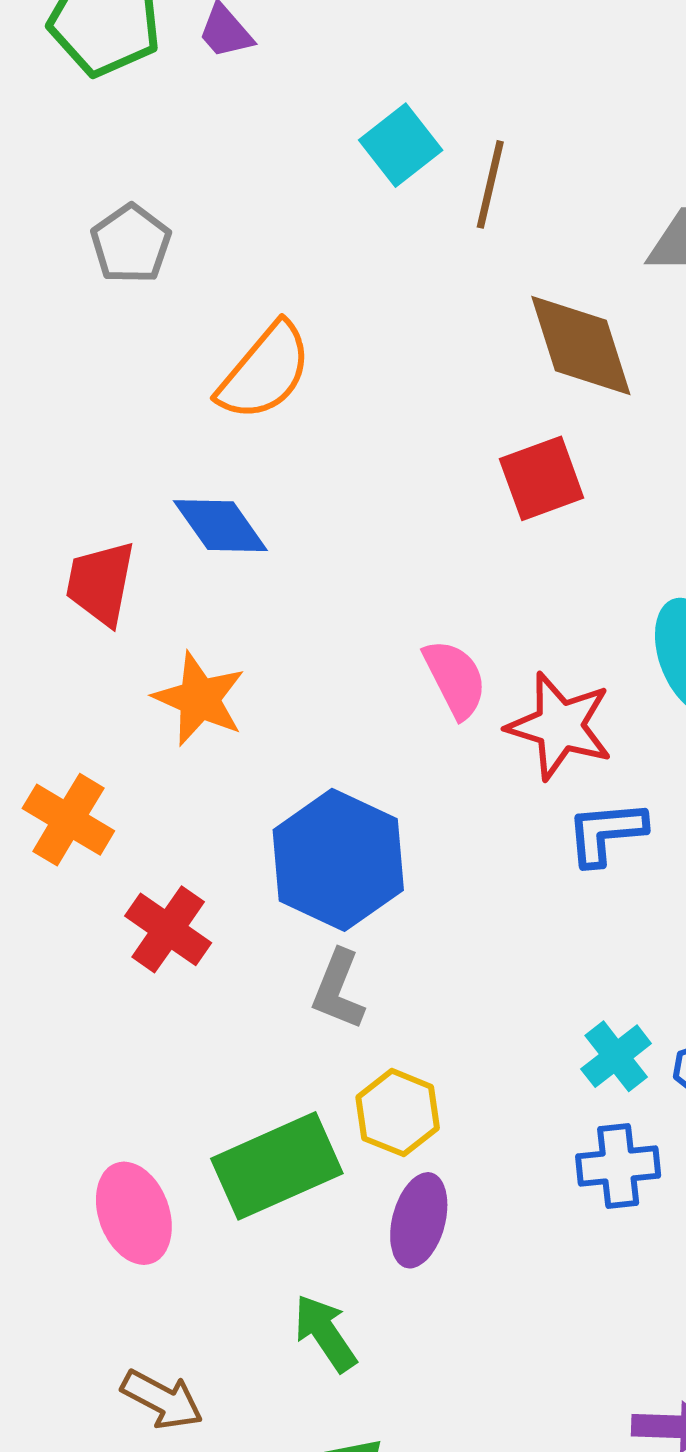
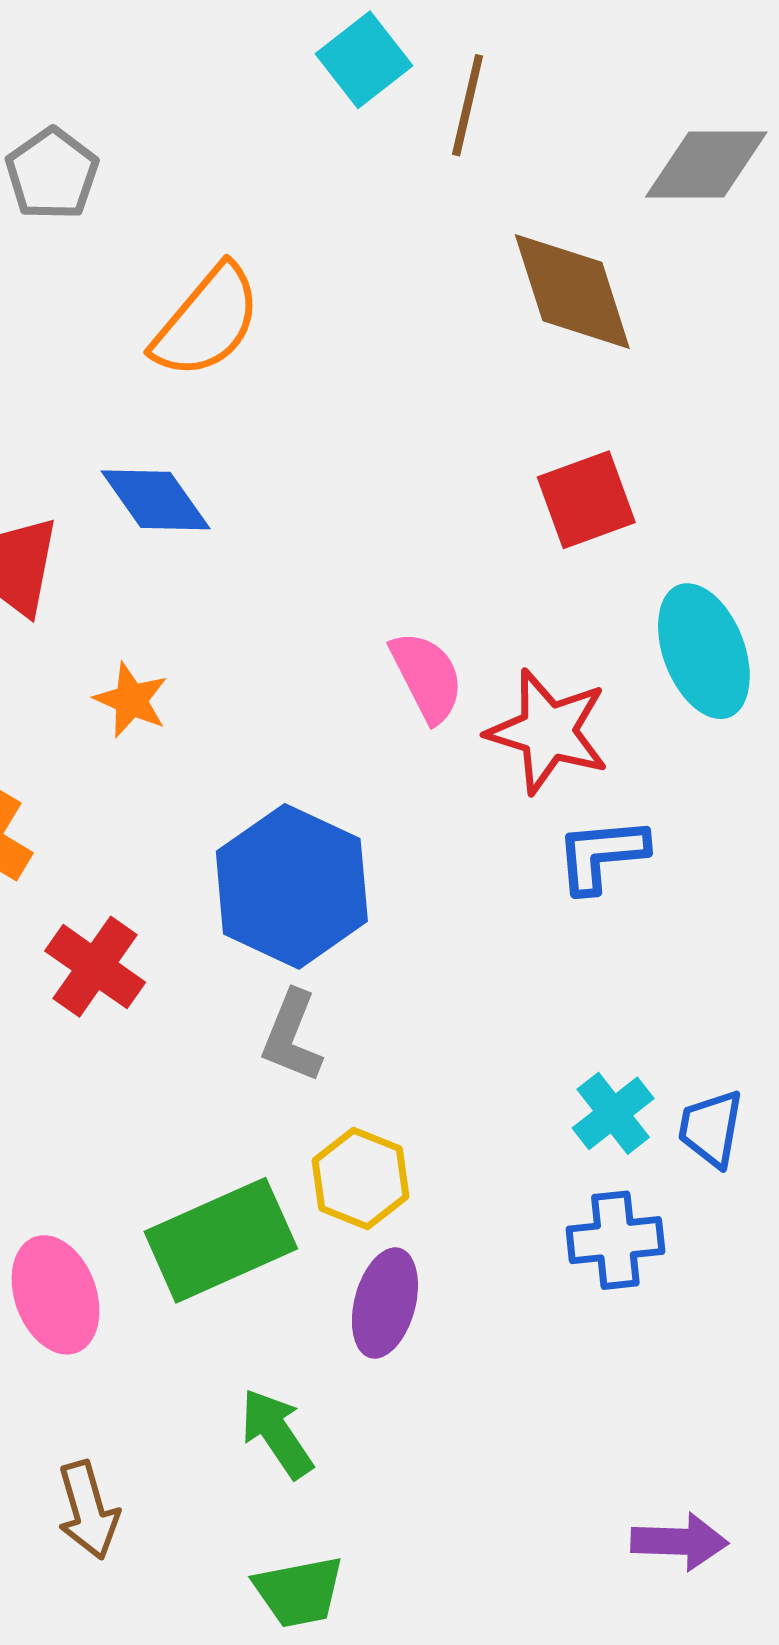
red square: (542, 478) -> (586, 500), moved
orange star: (199, 699) -> (131, 700), size x0.7
brown arrow: (162, 1400) -> (88, 1510), turned 46

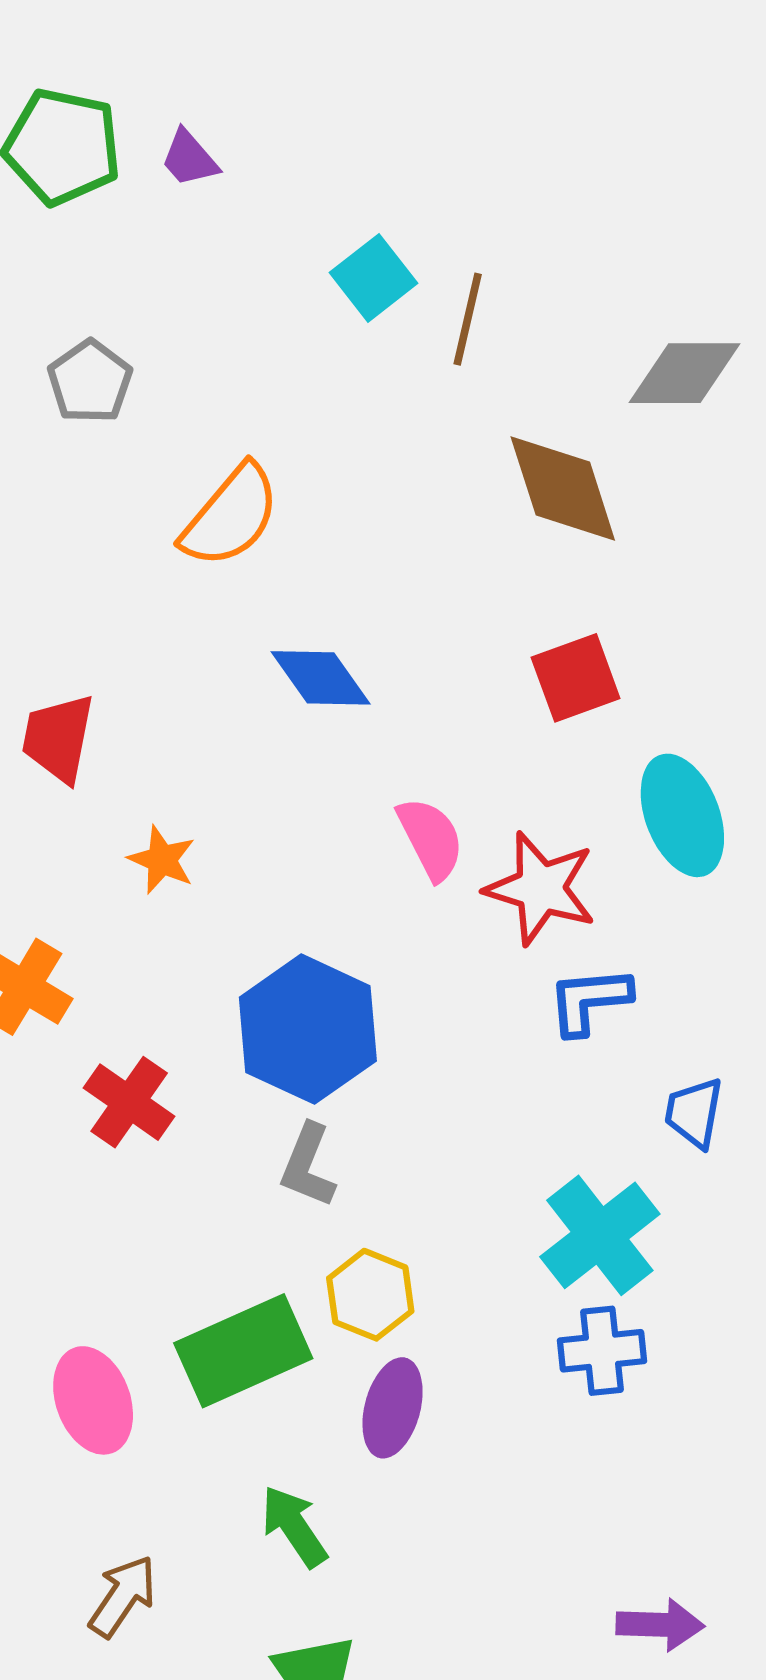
blue diamond: (156, 500) -> (321, 678), moved
cyan cross: (613, 1113) -> (600, 1235), size x1.6
blue trapezoid: (711, 1128) -> (694, 1113), moved
brown arrow: (88, 1510) -> (123, 1596), turned -130

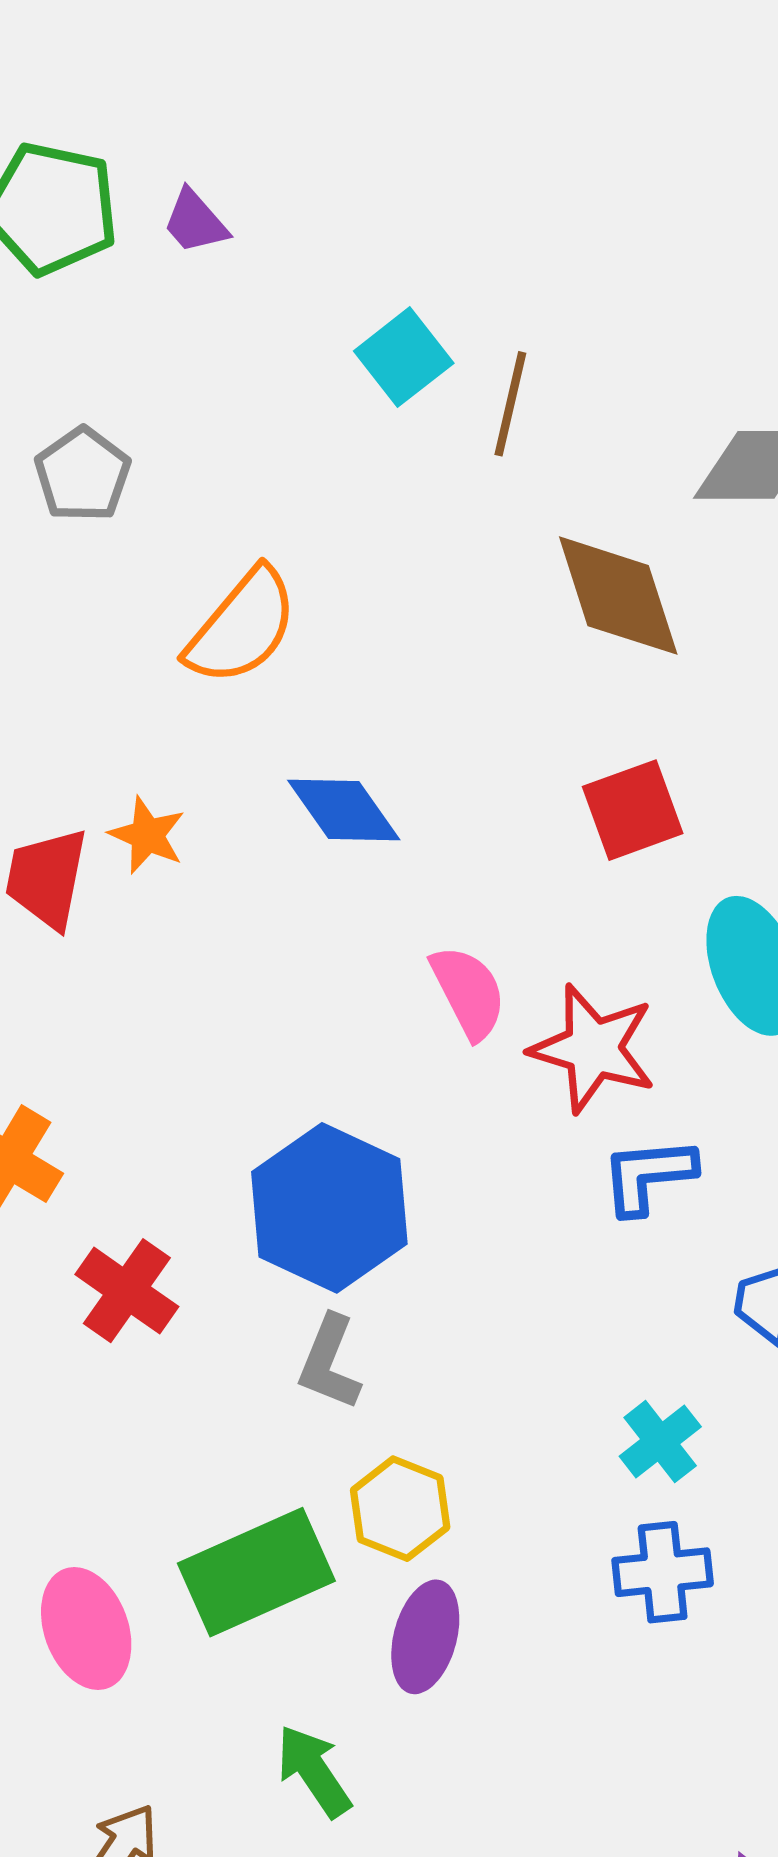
orange star: (162, 860) -> (147, 835), moved
cyan cross: (600, 1235) -> (660, 1442), size x0.6

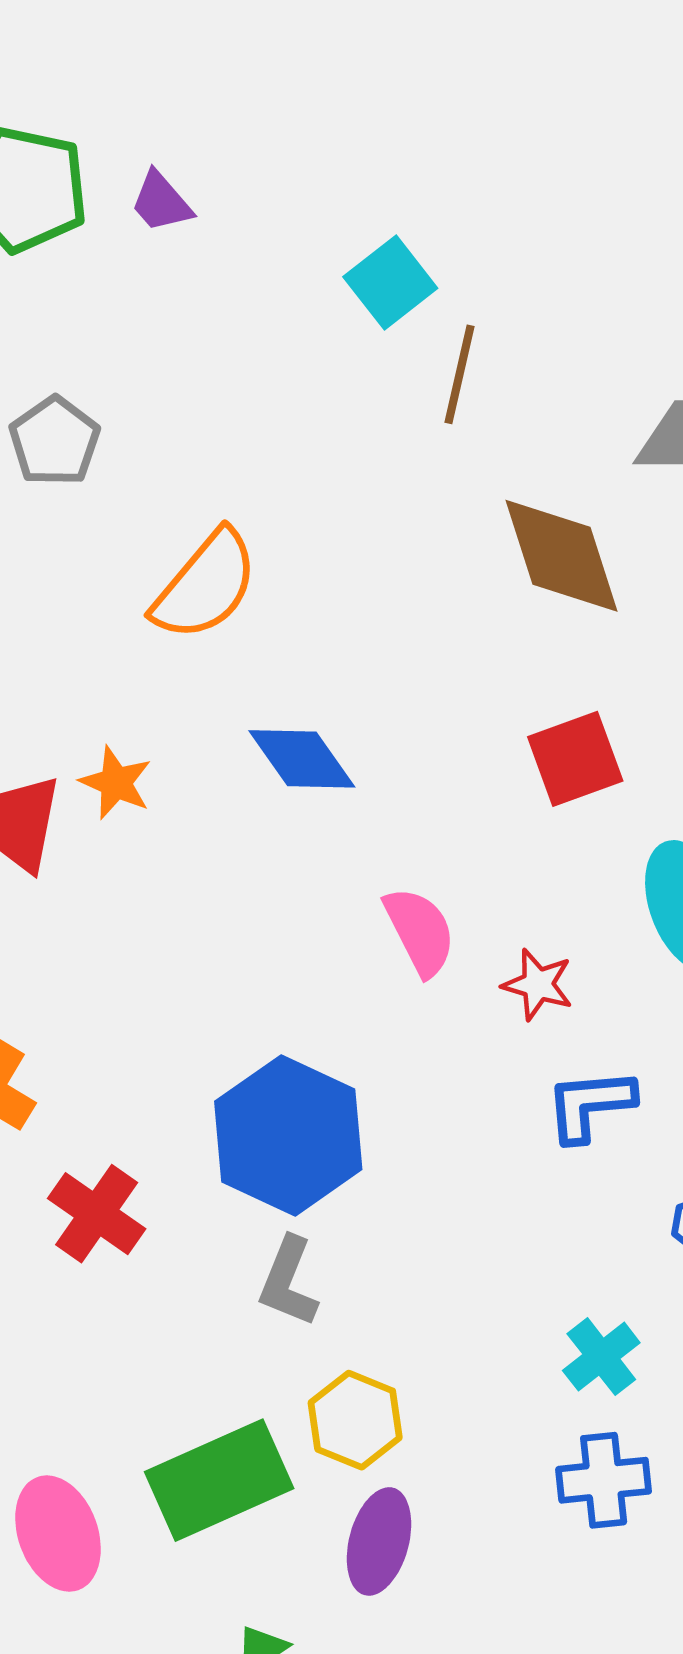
cyan square: (404, 357) -> (390, 282), moved
red star: (593, 1049) -> (538, 985), size x0.6

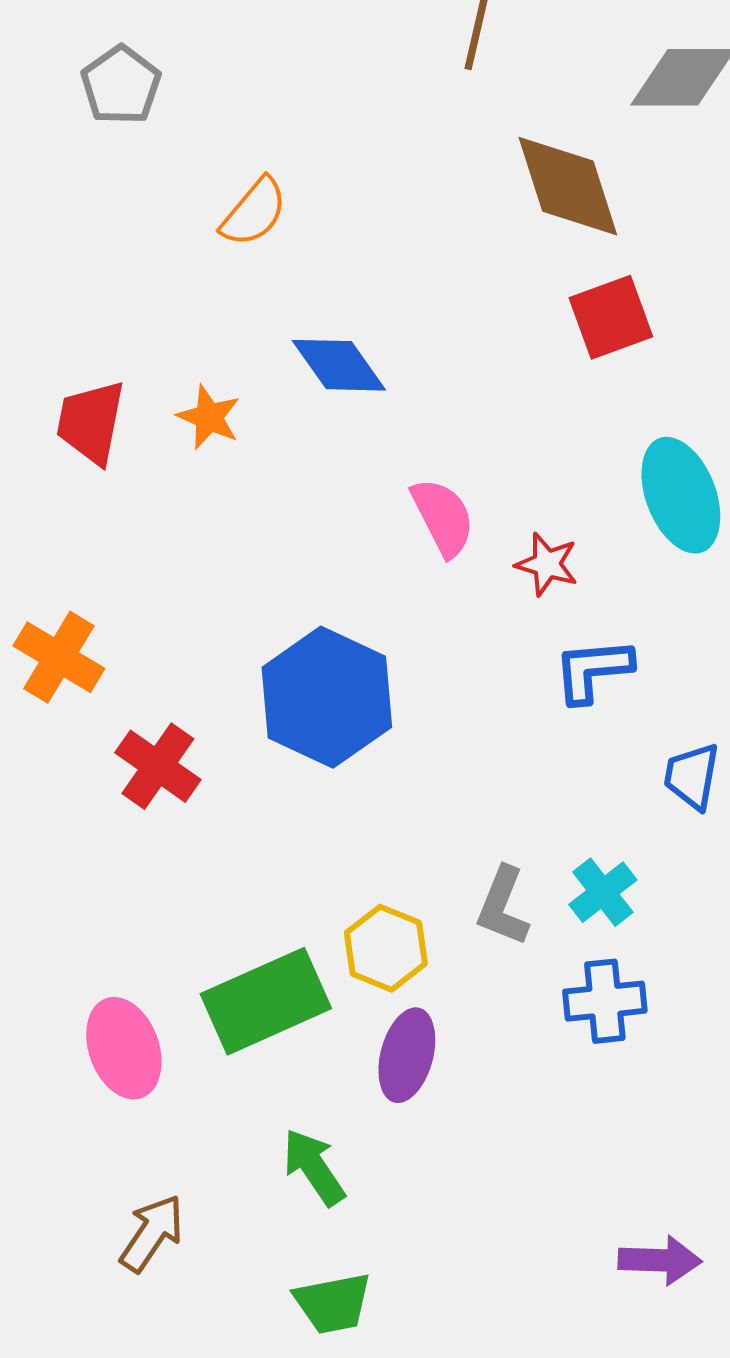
orange semicircle: (205, 585) -> (254, 212), size x0.7
red square: (575, 759) -> (611, 317), moved
orange star: (116, 783) -> (209, 417), moved
gray L-shape: (288, 1282) -> (503, 906), moved

